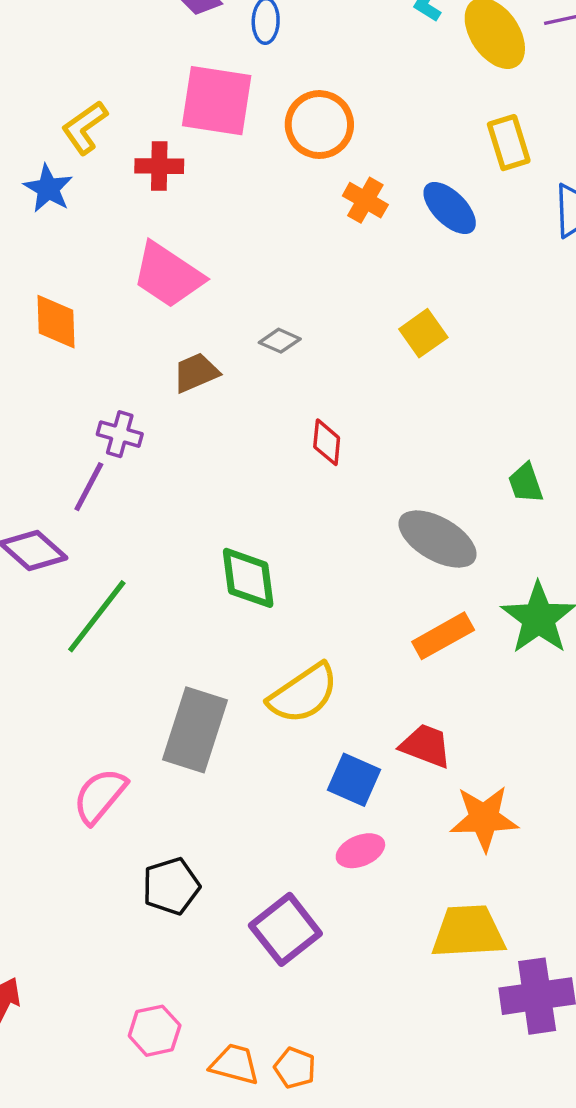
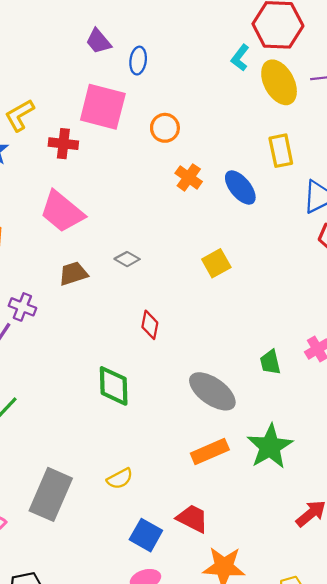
orange circle: (319, 125) -> (165, 128), size x0.7
green diamond: (248, 578) -> (114, 386), moved
yellow semicircle: (303, 694) -> (120, 479), size x0.6

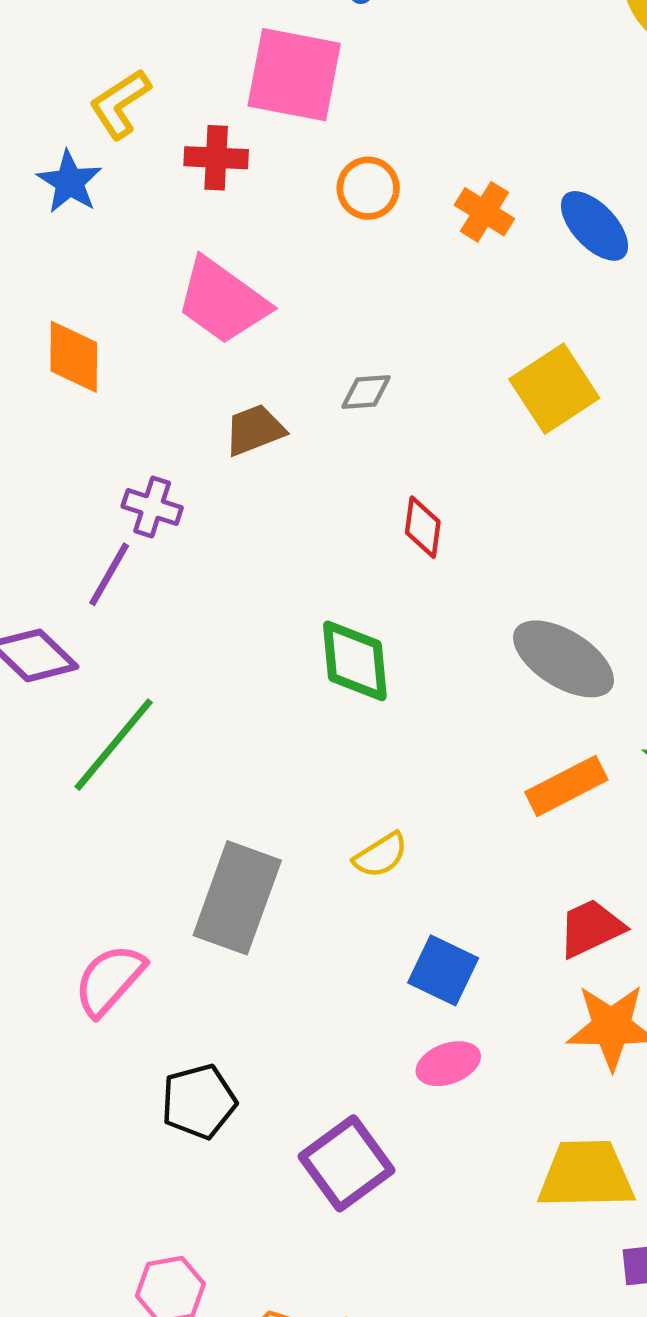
orange circle: (165, 128) -> (368, 188), moved
gray diamond: (127, 259) -> (366, 392), turned -30
yellow square: (216, 263) -> (554, 389), size x1.4
red trapezoid: (192, 518) -> (591, 928), moved, turned -48

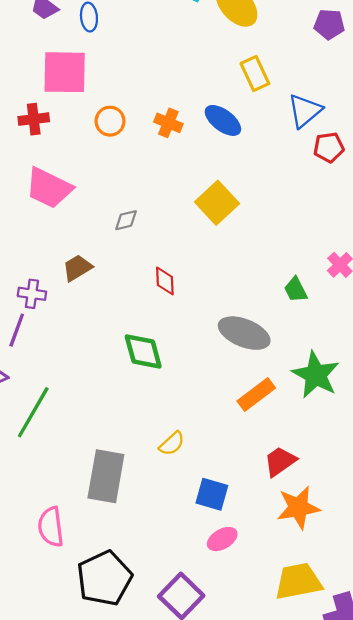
brown trapezoid: (255, 430) -> (77, 268), moved
pink semicircle: (109, 980) -> (51, 527), turned -39
black pentagon: (199, 1101) -> (104, 578), size x1.5

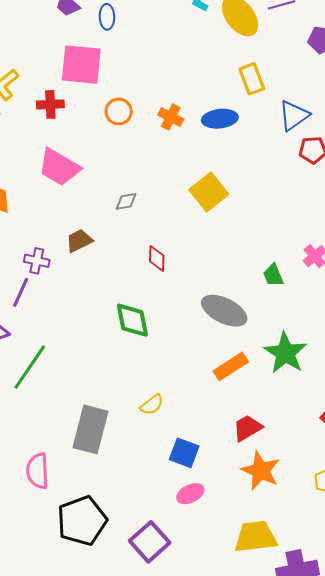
blue ellipse: (223, 120) -> (220, 119), turned -48
orange star: (298, 508) -> (261, 471), turned 30

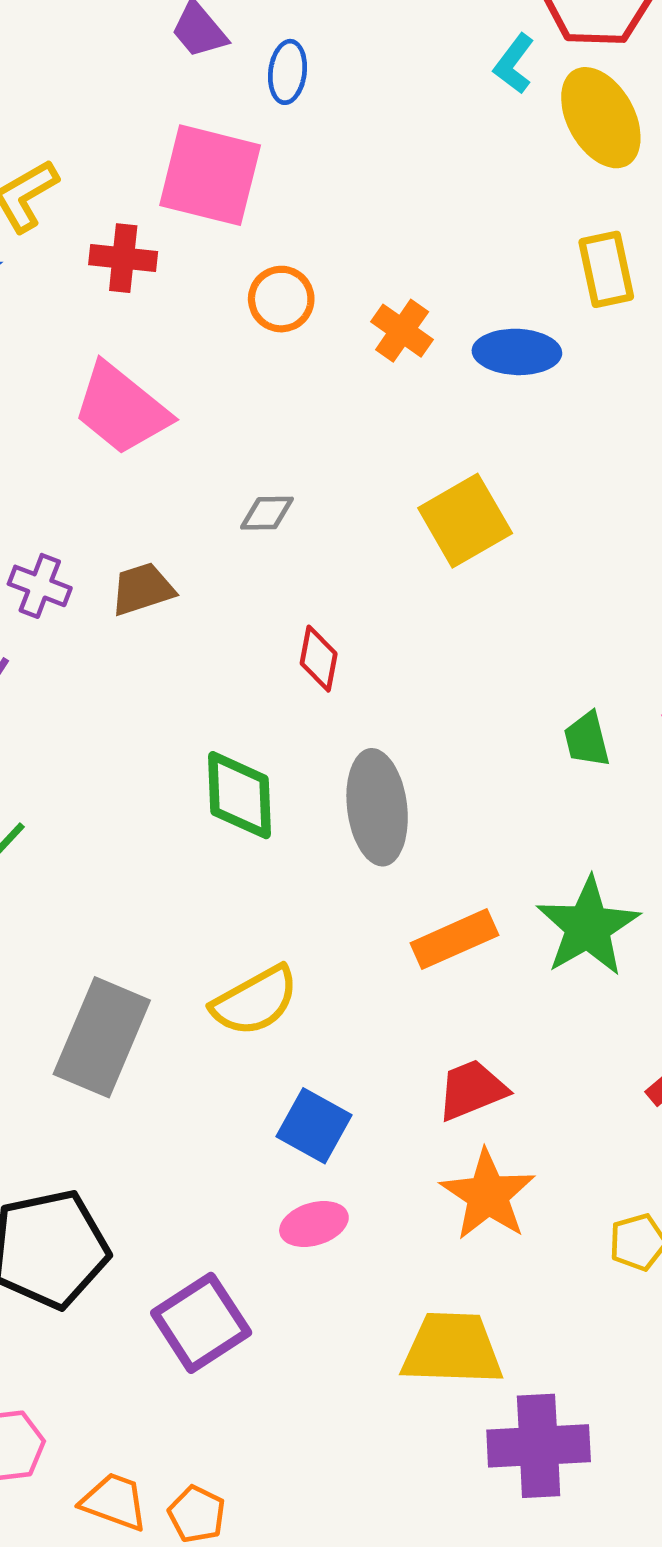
purple cross: (37, 261) -> (40, 586), moved
gray ellipse: (224, 311) -> (377, 807), moved, turned 48
yellow semicircle: (152, 405) -> (255, 1001), size x1.5

